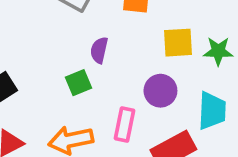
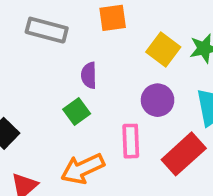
yellow square: (178, 43) -> (163, 50), turned -36

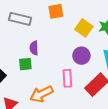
purple semicircle: (89, 75) -> (34, 48), moved
green square: (77, 111) -> (25, 64), moved, turned 32

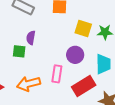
yellow square: (84, 28) -> (83, 29), turned -30

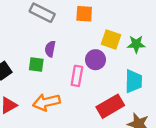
purple circle: (75, 55) -> (95, 60), moved
pink rectangle: (57, 74) -> (77, 76), moved

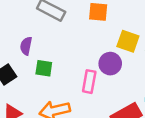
purple semicircle: (50, 49) -> (26, 46), moved

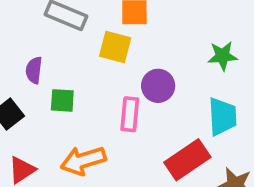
yellow square: (128, 41) -> (115, 47), moved

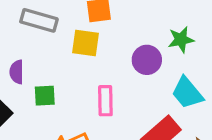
purple circle: (158, 86) -> (147, 60), moved
cyan trapezoid: (222, 117) -> (187, 93), turned 150

